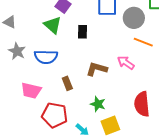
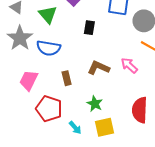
green triangle: (53, 25) -> (48, 15), moved
gray star: (17, 51) -> (20, 38), size x1.4
pink trapezoid: (31, 91) -> (29, 80), turned 95

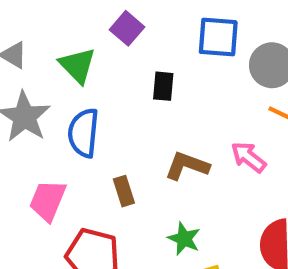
blue semicircle: (49, 48) -> (83, 133), turned 90

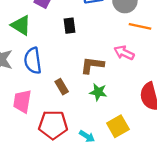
green star: (184, 239) -> (98, 92), moved

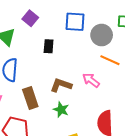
brown rectangle: (62, 87) -> (30, 98), size x1.5

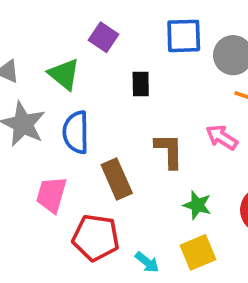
brown L-shape: (61, 85) -> (169, 151), turned 75
green star: (61, 110) -> (197, 205), moved

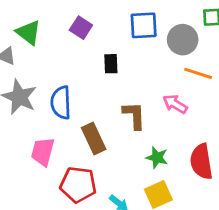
green triangle: (64, 74) -> (28, 32), moved

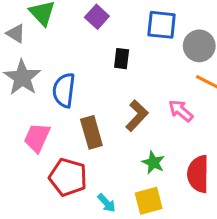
brown L-shape: (134, 116) -> (137, 116), turned 36

